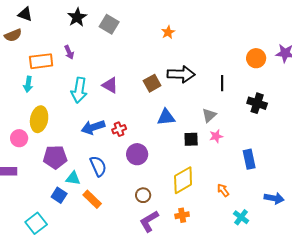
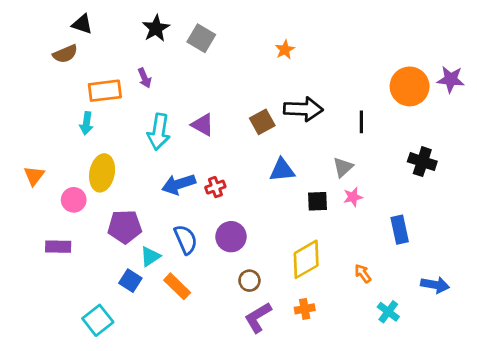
orange circle: (256, 58) -> (410, 86), size x1.4
black cross: (257, 103) -> (422, 162), moved
purple circle: (137, 154) -> (231, 237), moved
cyan triangle: (73, 178) -> (150, 257), turned -42

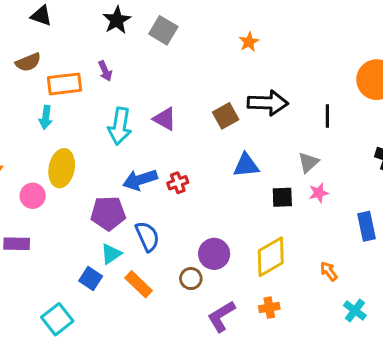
brown semicircle: (65, 54) -> (28, 62), moved
purple pentagon: (125, 227) -> (108, 213), moved
purple circle: (231, 237) -> (214, 254), moved
brown circle: (249, 281) -> (191, 279), moved

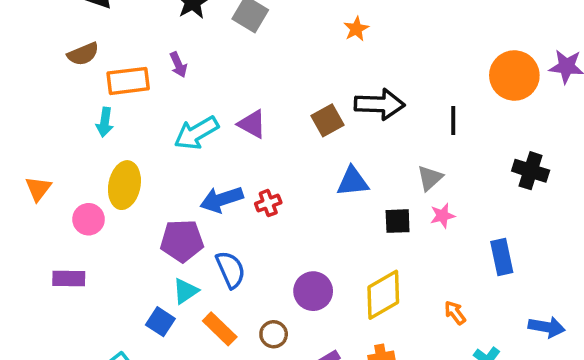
cyan arrow: (120, 126) -> (196, 133), turned 51
brown circle: (191, 279) -> (274, 334), moved

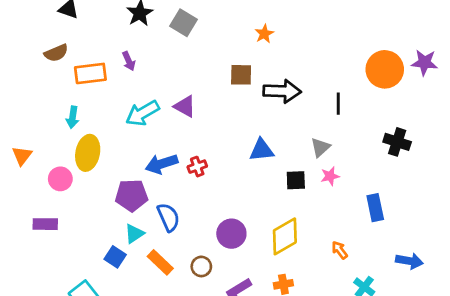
brown square: (327, 120) -> (241, 75), moved, turned 30
cyan arrow: (105, 122) -> (73, 117), moved

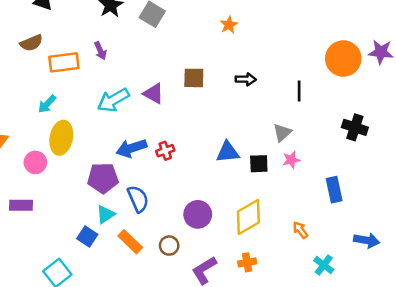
brown square: (241, 75) -> (194, 78), moved
black arrow: (282, 91) -> (246, 79), size x0.6
cyan arrow: (73, 117) -> (47, 104), turned 36
blue triangle: (262, 150) -> (228, 152), moved

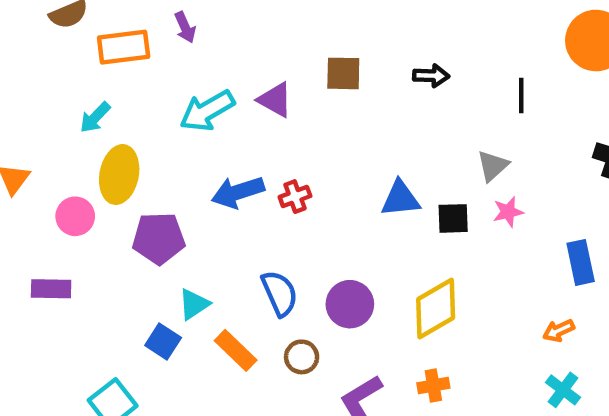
purple pentagon: (103, 178) -> (159, 238), moved
blue semicircle: (138, 199) -> (280, 293), moved
orange arrow: (300, 230) -> (559, 331), moved, turned -78

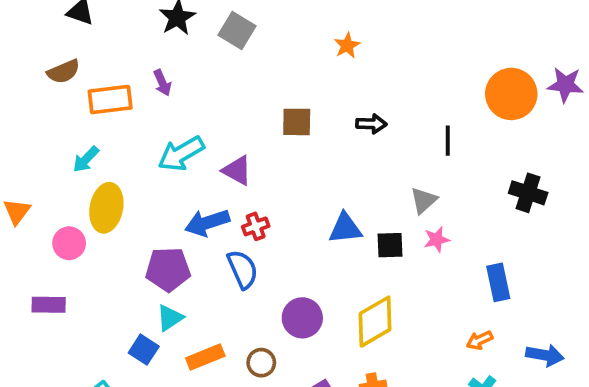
purple triangle: (275, 100) -> (237, 170), moved
purple pentagon: (159, 238) -> (168, 269), moved
blue semicircle: (280, 293) -> (243, 269), moved
orange rectangle: (236, 350) -> (205, 357), turned -66

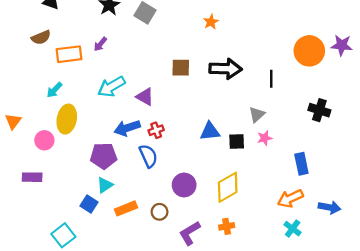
purple arrow: (162, 83) -> (100, 44), turned 64
black arrow: (371, 124) -> (225, 69), size x1.8
orange arrow: (480, 340) -> (290, 198), size x1.6

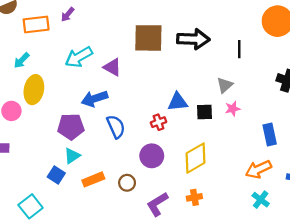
brown square: (181, 68) -> (148, 38), size x1.6
red cross: (156, 130) -> (158, 122), moved

